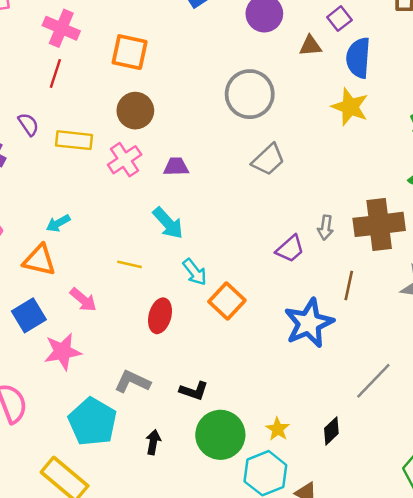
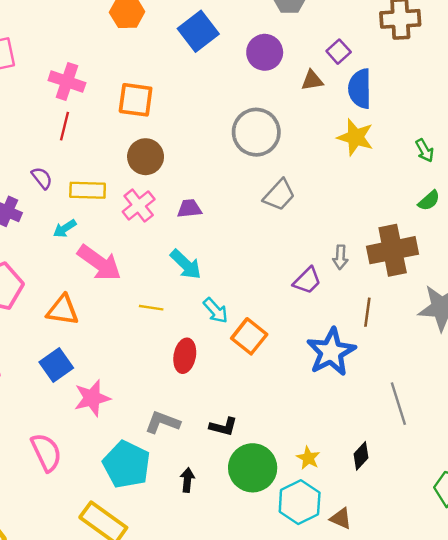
cyan arrow: (58, 223) -> (65, 228), moved
pink arrow: (83, 300) -> (99, 263), moved, size x1.6
gray line: (373, 381) -> (398, 404), turned -57

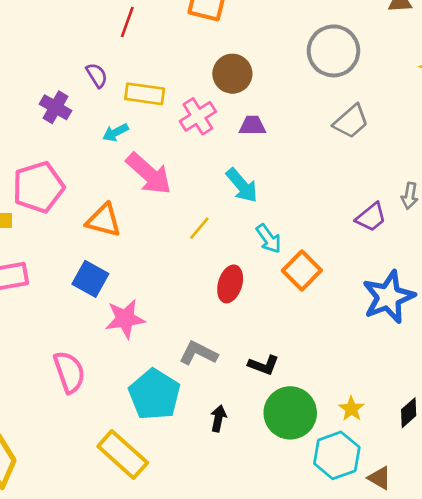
brown circle: (146, 157) -> (232, 74), moved
yellow line: (151, 308) -> (199, 228), turned -65
blue square: (56, 365) -> (90, 279), turned -32

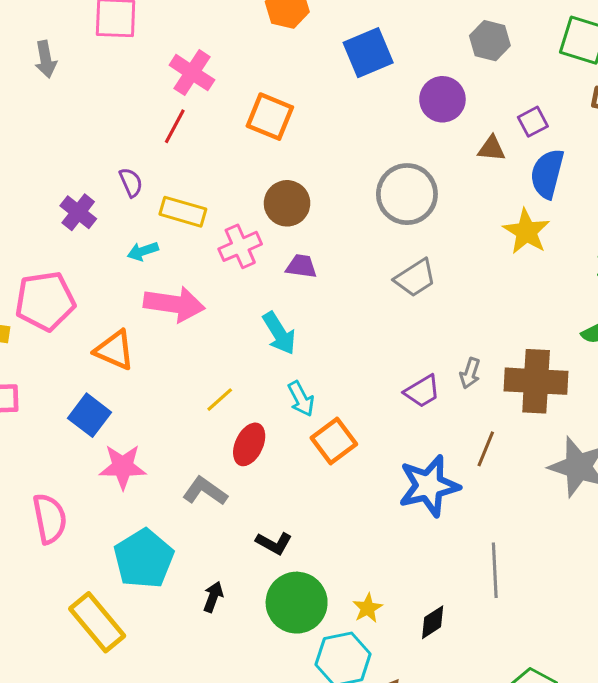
pink arrow: (149, 174) -> (174, 304), turned -42
yellow line: (199, 228) -> (220, 400), moved
gray L-shape: (198, 353) -> (205, 491), moved

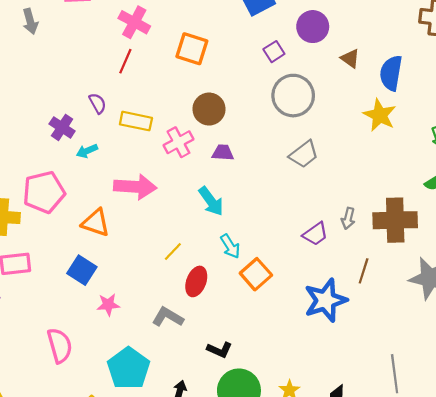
purple square: (533, 122) -> (274, 52), moved
brown triangle: (492, 149) -> (350, 58), turned 35
cyan arrow: (143, 251) -> (87, 151), moved
pink star: (123, 467) -> (108, 305), size x0.7
gray line: (495, 570) -> (395, 374), moved

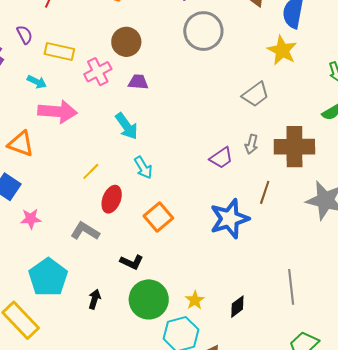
cyan arrow: (87, 151) -> (37, 82), moved, turned -132
gray trapezoid: (304, 154) -> (255, 94), moved
orange square: (256, 274) -> (158, 217), moved

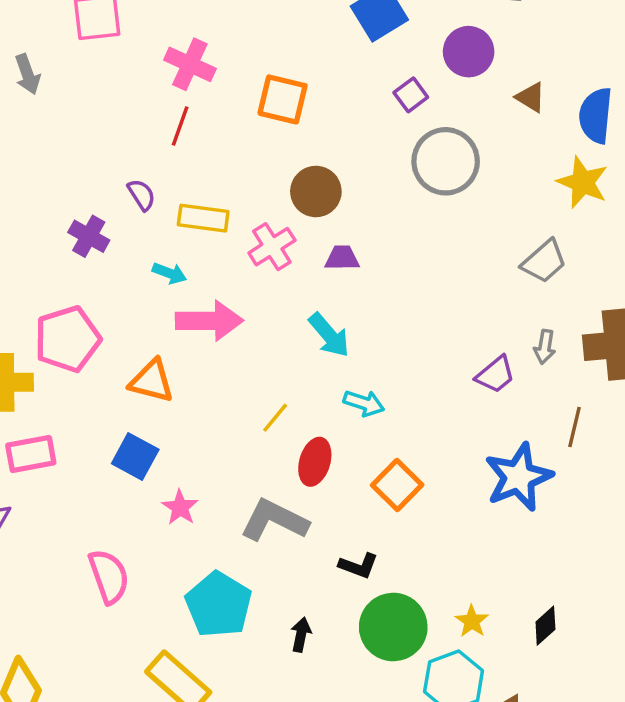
cyan arrow: (143, 168) -> (364, 403), turned -35
pink star: (31, 219) -> (180, 507), turned -30
gray L-shape: (85, 231) -> (274, 520), size x1.4

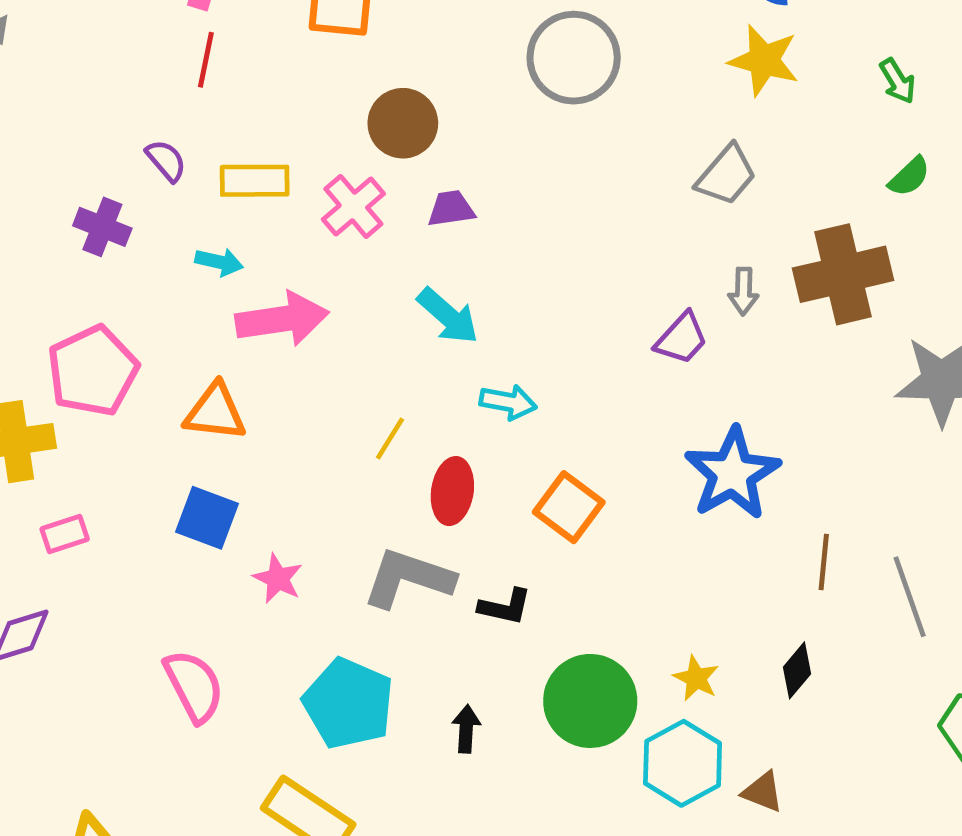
brown line: (575, 427) -> (824, 562), moved
pink rectangle: (31, 454) -> (65, 534), size x0.7
black L-shape: (358, 566) -> (505, 607), moved

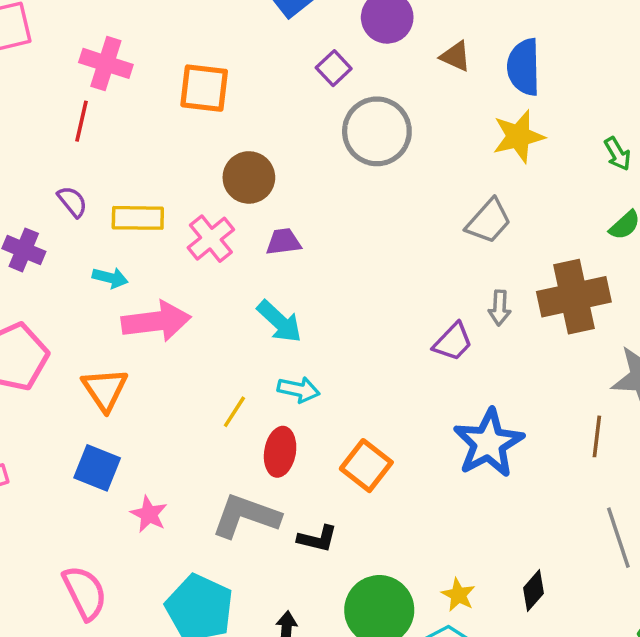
red line: (206, 60) -> (82, 121), moved
yellow star: (764, 60) -> (518, 136), turned -30
cyan arrow: (508, 402) -> (299, 390), moved
orange triangle: (215, 412) -> (105, 389), turned 48
brown line: (824, 562) -> (597, 436), moved

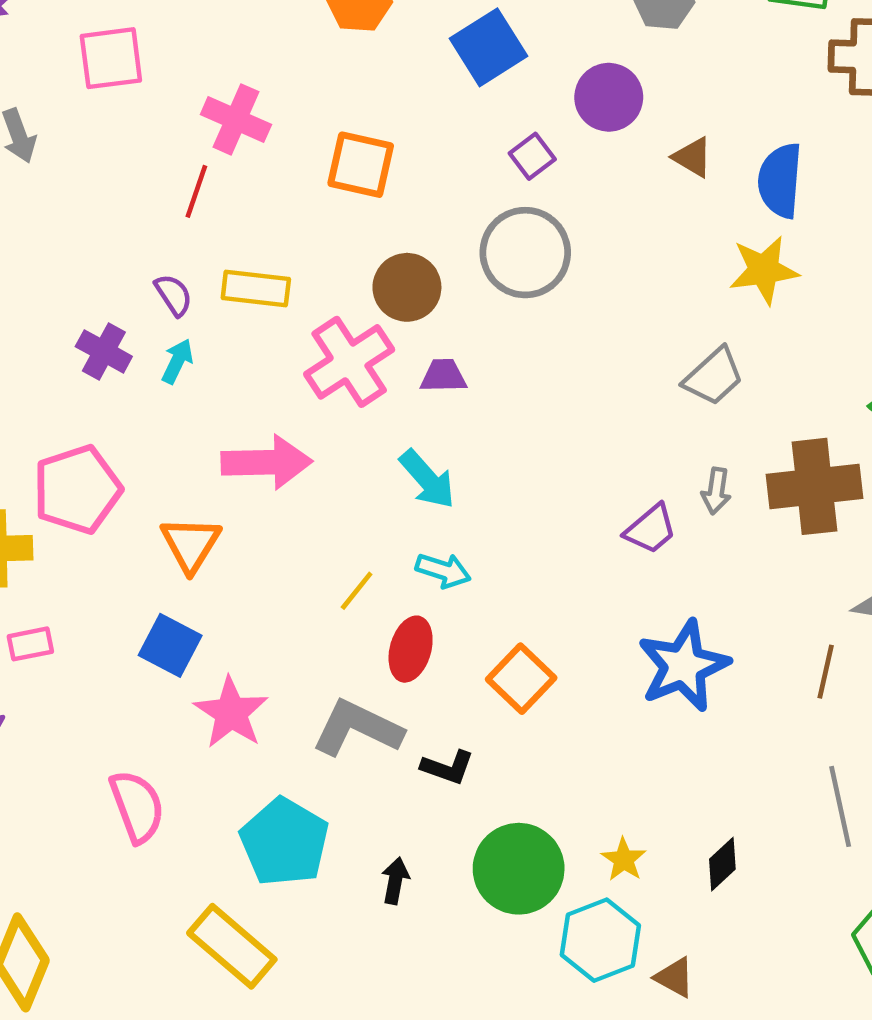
gray circle: (377, 131) -> (525, 253), moved
yellow rectangle: (138, 218) -> (256, 288), moved
pink cross: (211, 239) -> (349, 362), size x1.4
cyan arrow: (110, 278) -> (177, 361), moved, turned -84
pink star: (149, 514) -> (231, 713), size x1.5

